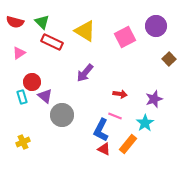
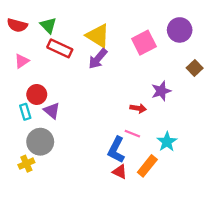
purple arrow: (85, 73) -> (98, 59), moved
purple star: (154, 99) -> (161, 91), moved
gray circle: (62, 115) -> (40, 142), moved

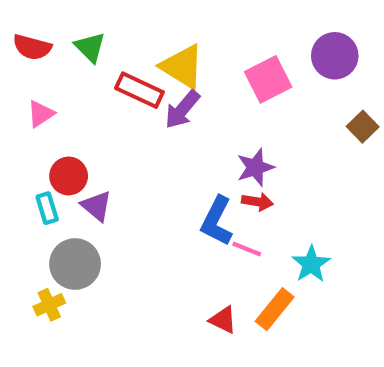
red rectangle: (60, 48) -> (139, 90), moved
purple star: (161, 91) -> (255, 167), moved
blue L-shape: (116, 150) -> (217, 221), moved

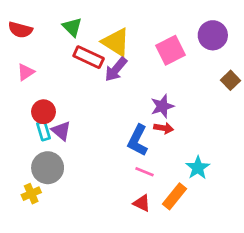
green triangle: (90, 47) -> (72, 27), moved
cyan rectangle: (47, 208) -> (44, 131), moved
pink line: (247, 249) -> (145, 172), moved

